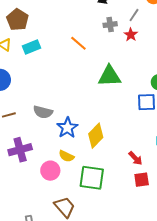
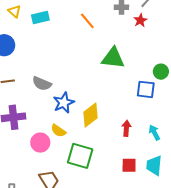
red arrow: (135, 158) -> (126, 128), moved, turned -140

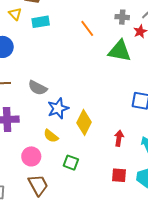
green triangle: (113, 58) -> (120, 51), moved
yellow diamond: (91, 115) -> (84, 122), turned -30
pink circle: (40, 143) -> (31, 156), moved
green square: (80, 156) -> (71, 163), size x0.6

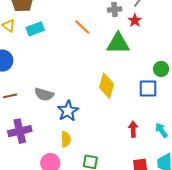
yellow diamond: (84, 122) -> (106, 86), moved
yellow semicircle: (51, 136) -> (66, 139), turned -119

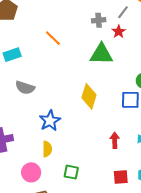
orange line: (82, 27) -> (53, 38), moved
cyan rectangle: (35, 29) -> (12, 55), moved
gray semicircle: (44, 94) -> (25, 88), moved

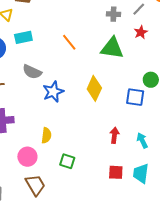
red star: (119, 32) -> (141, 32), moved
orange line: (53, 38) -> (69, 42), moved
blue star: (50, 121) -> (53, 92), moved

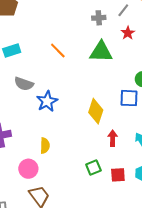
yellow diamond: (94, 88) -> (96, 111), moved
green square: (67, 161) -> (93, 167), moved, turned -35

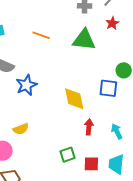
orange line: (58, 51) -> (41, 35), turned -30
yellow diamond: (96, 111) -> (74, 99), turned -35
yellow semicircle: (45, 146) -> (21, 129), turned 63

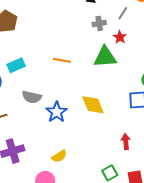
red star: (112, 23) -> (120, 37), moved
yellow diamond: (74, 99) -> (93, 105), moved

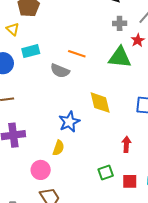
gray semicircle: (32, 97) -> (60, 71), moved
blue star: (57, 112) -> (69, 122), moved
yellow semicircle: (59, 156) -> (58, 148), turned -49

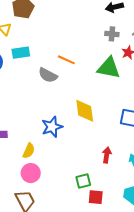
yellow semicircle: (58, 148) -> (29, 151), moved
pink circle: (41, 170) -> (31, 173), moved
red square: (130, 181) -> (96, 197), moved

